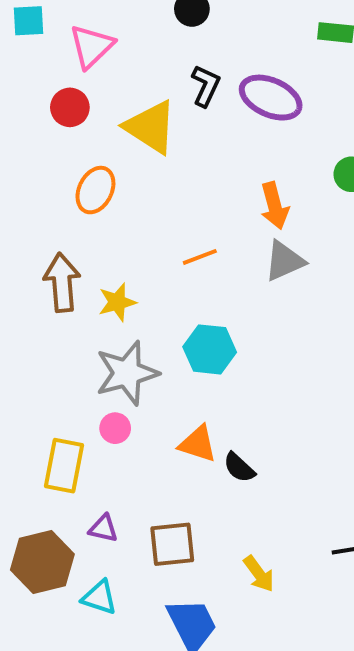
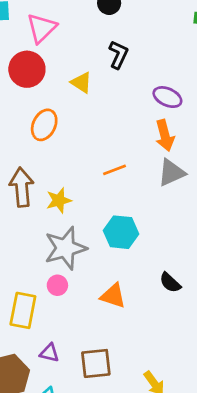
purple ellipse: (271, 98) -> (167, 97), moved, size x0.7
red circle: (70, 107) -> (27, 69), size x1.4
yellow triangle: (151, 127) -> (81, 82), size x0.6
black semicircle: (239, 468) -> (170, 283), moved

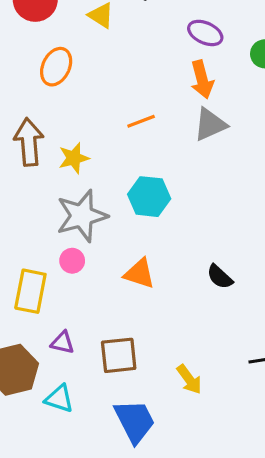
black semicircle: (170, 283) -> (220, 277), moved

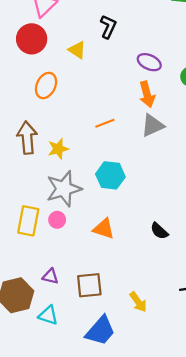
yellow rectangle: (30, 291) -> (28, 221), moved
blue trapezoid: (135, 421) -> (100, 331), turned 68

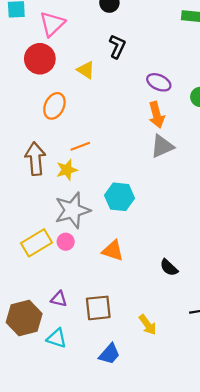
orange line: (105, 123) -> (80, 146), moved
yellow rectangle: (28, 221) -> (36, 243), turned 48
black semicircle: (159, 231) -> (169, 268), moved
blue trapezoid: (100, 331) -> (109, 354), size x0.7

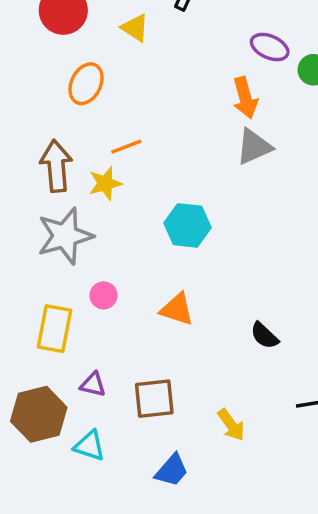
purple ellipse: (159, 82) -> (270, 47), moved
gray star: (72, 210) -> (65, 236), moved
yellow rectangle: (36, 243) -> (55, 329), moved, turned -48

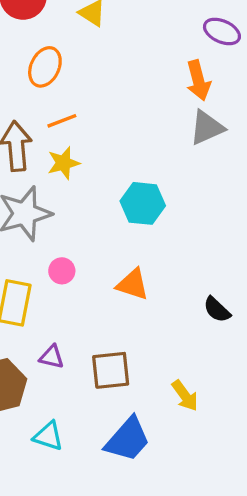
orange line: (126, 147) -> (62, 121), moved
cyan triangle: (90, 446) -> (48, 436), moved
blue trapezoid: (172, 470) -> (128, 439), size x1.4

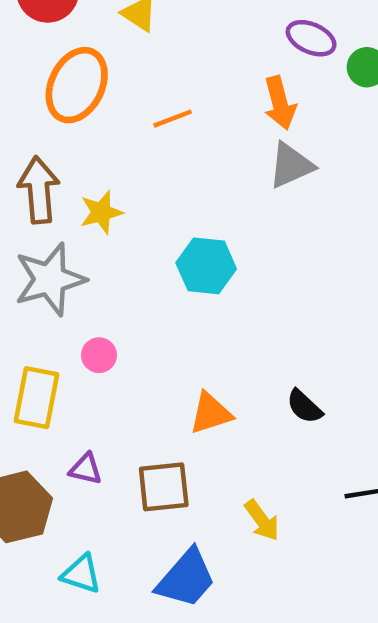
orange ellipse: (45, 67) -> (77, 85), size x1.4
orange line: (62, 121) -> (173, 119), moved
orange triangle: (133, 284) -> (211, 413), moved, turned -36

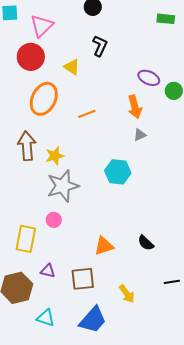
gray triangle: (291, 165) -> (140, 135), size x0.6
cyan hexagon: (206, 266) -> (118, 172), moved
gray star: (50, 279) -> (63, 186), moved

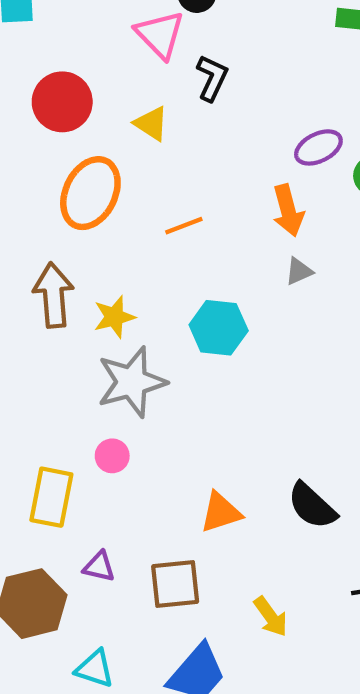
pink triangle: (42, 26) -> (160, 35), moved, turned -30
purple ellipse: (149, 78) -> (318, 147), turned -50
cyan hexagon: (118, 172) -> (219, 328), moved
black semicircle: (146, 243) -> (312, 506), size x1.4

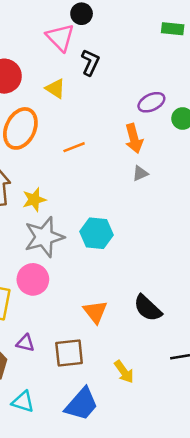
cyan hexagon: (219, 328) -> (97, 233), moved
pink circle: (112, 456) -> (33, 279), size x1.6
orange triangle: (221, 512) -> (95, 312), turned -50

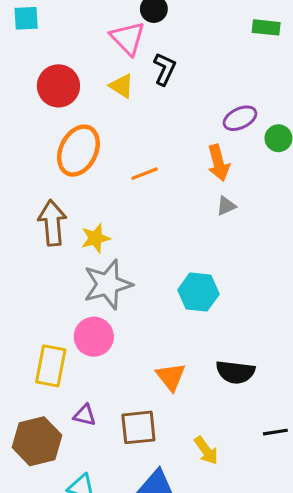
yellow triangle: (55, 89) -> (122, 86), moved
cyan hexagon: (97, 233) -> (198, 292), moved
black semicircle: (148, 308) -> (235, 372), turned -36

